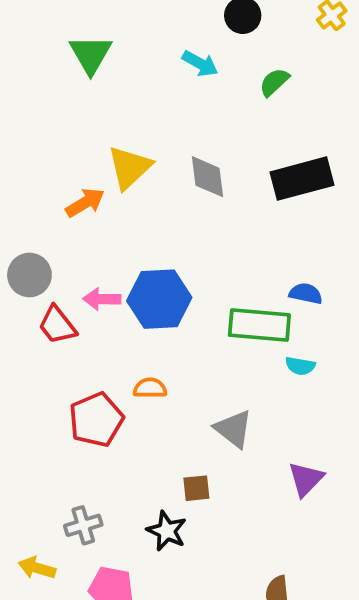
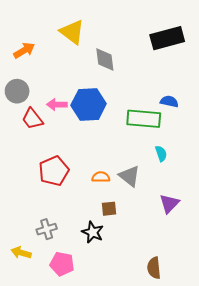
yellow triangle: (130, 167) -> (72, 32), turned -40
gray diamond: (207, 177) -> (105, 60), moved
orange arrow: (85, 203) -> (24, 50), moved
cyan semicircle: (300, 366) -> (161, 154), moved, turned -119
orange semicircle: (150, 388) -> (101, 177), moved

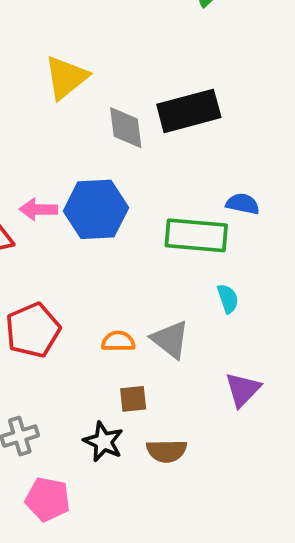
yellow triangle: (72, 32) -> (66, 77), turned 44
black rectangle: (167, 38) -> (189, 111), moved
brown semicircle: (154, 268) -> (167, 451), moved, turned -85

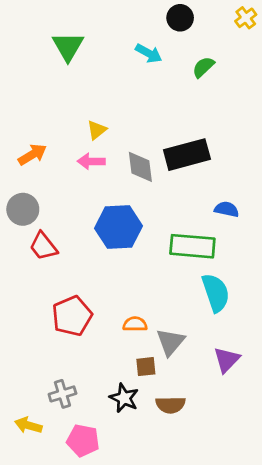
yellow triangle: (66, 77) -> (97, 130), size x0.6
blue semicircle: (243, 204) -> (227, 209), moved
pink arrow: (38, 209) -> (91, 161), moved
cyan semicircle: (228, 299) -> (216, 293), size x1.8
gray triangle: (170, 339) -> (171, 342), moved, turned 32

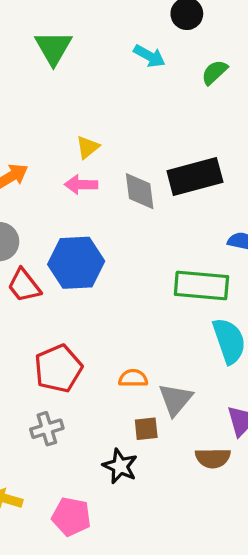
blue hexagon: (119, 227) -> (76, 263), moved
gray cross: (62, 394) -> (47, 429), moved
brown semicircle: (171, 405) -> (213, 458), moved

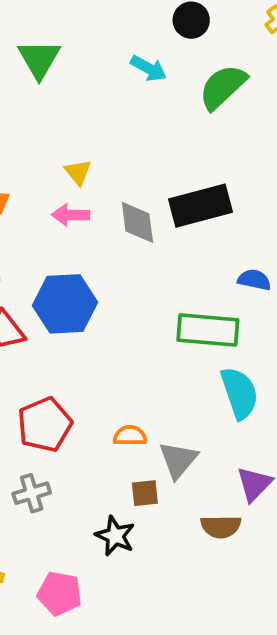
green semicircle: (214, 72) -> (223, 87), size x1.6
yellow triangle: (88, 147) -> (78, 172), turned -30

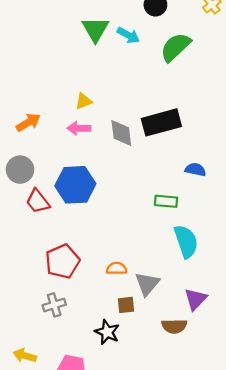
green triangle: (39, 59) -> (95, 29), moved
yellow triangle: (78, 172) -> (84, 101), turned 48
green rectangle: (208, 330) -> (166, 201), size x0.6

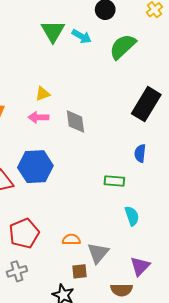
black rectangle: (161, 122) -> (146, 104), moved, turned -44
blue semicircle: (195, 170) -> (140, 153), turned -96
cyan semicircle: (186, 241) -> (132, 216), size x0.7

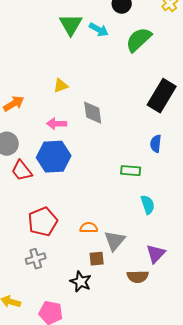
pink arrow: (38, 117) -> (57, 124), moved

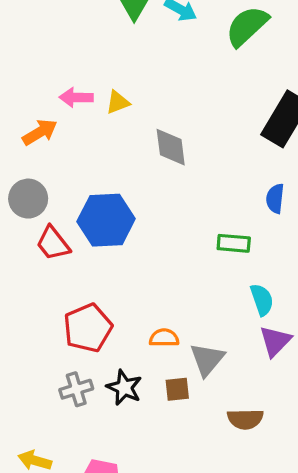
pink arrow: (57, 124) -> (76, 97), moved
purple triangle: (156, 254) -> (275, 341), moved
black star: (81, 282) -> (124, 388), moved

